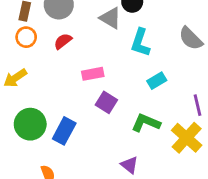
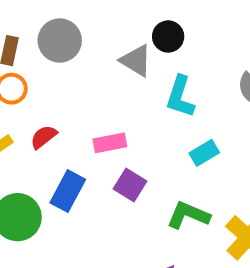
red semicircle: (63, 41) -> (44, 137), moved
blue rectangle: (64, 131) -> (68, 191), moved

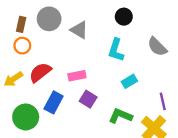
black circle: (168, 36) -> (124, 17), moved
gray triangle: (136, 61) -> (79, 30), moved
red semicircle: (44, 137) -> (40, 72), size x1.5

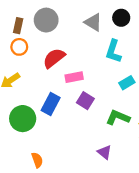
gray triangle: (79, 30) -> (93, 22), moved
red semicircle: (40, 72) -> (54, 58), moved

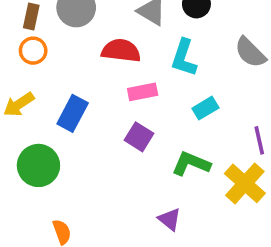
red semicircle: (54, 58) -> (121, 51), moved, turned 45
pink rectangle: (74, 77) -> (143, 92), moved
blue rectangle: (51, 104) -> (73, 113), moved

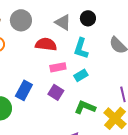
cyan rectangle: (205, 108) -> (81, 75), moved
blue rectangle: (73, 113) -> (24, 90), moved

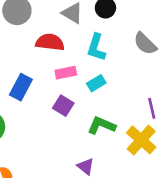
blue rectangle: (24, 90) -> (21, 87), moved

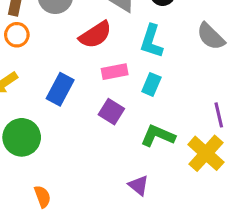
red semicircle: (50, 42) -> (95, 35), turned 140
cyan rectangle: (96, 83) -> (151, 84), turned -36

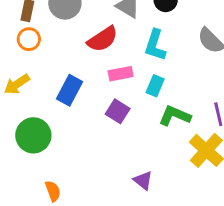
green L-shape: (158, 136) -> (175, 116), moved

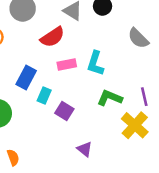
cyan L-shape: (155, 45) -> (95, 63), moved
cyan rectangle: (155, 86) -> (44, 95), moved
purple square: (118, 111) -> (64, 111), moved

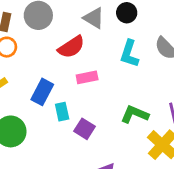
cyan L-shape: (95, 63) -> (129, 54), moved
cyan rectangle: (44, 95) -> (62, 112), turned -35

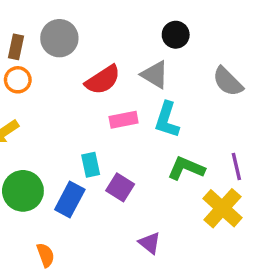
gray triangle: (94, 18) -> (155, 75), moved
cyan L-shape: (129, 54) -> (167, 120), moved
blue rectangle: (42, 92) -> (70, 200), moved

